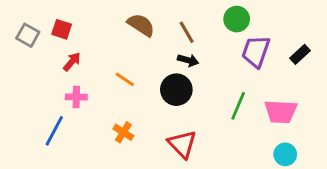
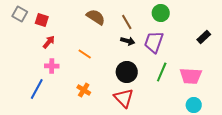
gray square: (28, 35) -> (20, 14), moved
purple trapezoid: (256, 51) -> (154, 42), moved
black circle: (176, 90) -> (127, 72), moved

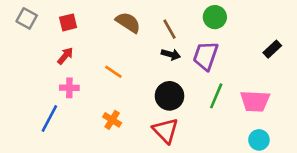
red square: (42, 20) -> (68, 22), moved, turned -32

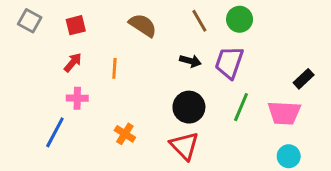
brown line: (169, 29) -> (199, 21), moved
black rectangle: (272, 49) -> (304, 79), moved
orange line: (113, 72) -> (114, 68), moved, turned 60

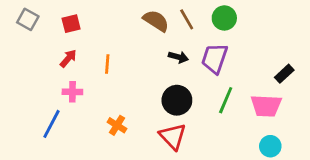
brown semicircle: (143, 25) -> (156, 21), moved

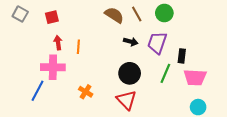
red arrow: (68, 58) -> (58, 43), moved, turned -48
black rectangle: (284, 74) -> (182, 56), moved, turned -40
pink cross: (72, 92) -> (53, 67), size x1.6

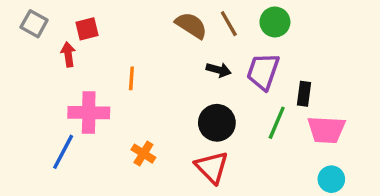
red arrow: (58, 43) -> (68, 54), moved

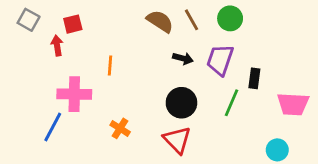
pink trapezoid: (326, 130) -> (293, 104), moved

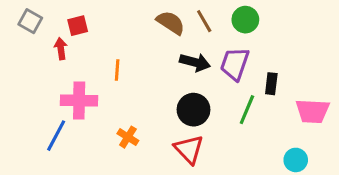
black arrow: (183, 58) -> (195, 62), size x1.4

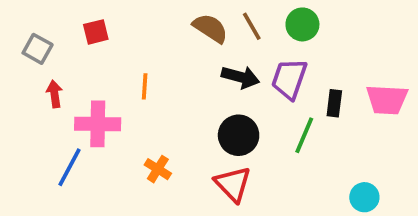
gray square: (30, 21) -> (38, 49), moved
red arrow: (61, 49) -> (54, 94), moved
pink trapezoid: (313, 111) -> (387, 100), moved

